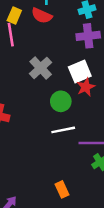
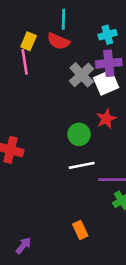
gray cross: (41, 68) -> (82, 75), moved
white square: (80, 72) -> (106, 83), moved

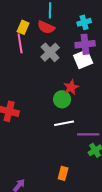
gray cross: (82, 75) -> (50, 52), moved
red star: (106, 119) -> (71, 87), moved
orange rectangle: (80, 230) -> (63, 173), turned 40

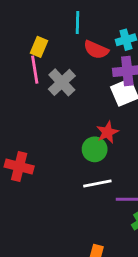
red semicircle: (46, 27) -> (96, 50), moved
gray cross: (50, 52) -> (62, 82), moved

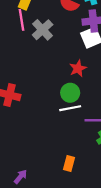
green circle: (95, 149) -> (70, 93), moved

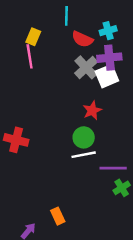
gray cross: (43, 30) -> (86, 67), moved
orange rectangle: (69, 163) -> (58, 216), moved, turned -40

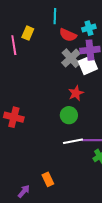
pink line: (30, 56) -> (14, 45), moved
white line: (84, 155) -> (73, 141), moved

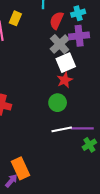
red semicircle: (68, 35) -> (57, 20), turned 90
white square: (88, 65) -> (66, 63), moved
orange rectangle: (48, 179) -> (21, 168), moved, size x1.5

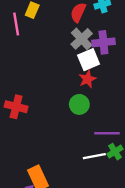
purple cross: (79, 36) -> (103, 42), moved
white line: (62, 129) -> (94, 156), moved

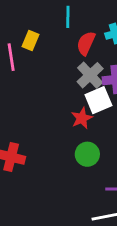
red star: (87, 79) -> (82, 118), moved

